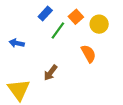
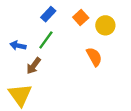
green line: (58, 30) -> (46, 40), moved
brown arrow: (50, 73) -> (34, 66), moved

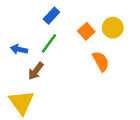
orange square: (81, 18) -> (86, 31), moved

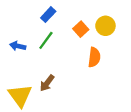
orange semicircle: (101, 61) -> (94, 57), turned 36
brown arrow: (36, 71) -> (47, 83), moved

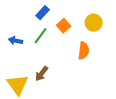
orange square: (81, 29) -> (64, 26), moved

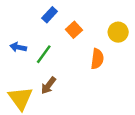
yellow circle: (94, 23) -> (118, 32), moved
green line: (41, 36) -> (44, 54), moved

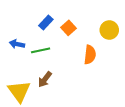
blue rectangle: (50, 15) -> (46, 22), moved
green line: (44, 54) -> (41, 50), turned 42

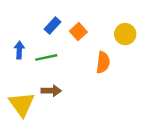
blue arrow: (17, 44) -> (19, 50), turned 80
brown arrow: (45, 79) -> (51, 91), turned -126

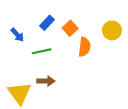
blue arrow: (19, 50) -> (17, 35), moved, turned 136
orange semicircle: (103, 62) -> (84, 47), moved

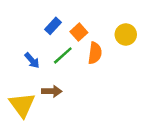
blue arrow: (17, 35) -> (32, 60), moved
green line: (42, 51) -> (63, 55), moved, turned -30

